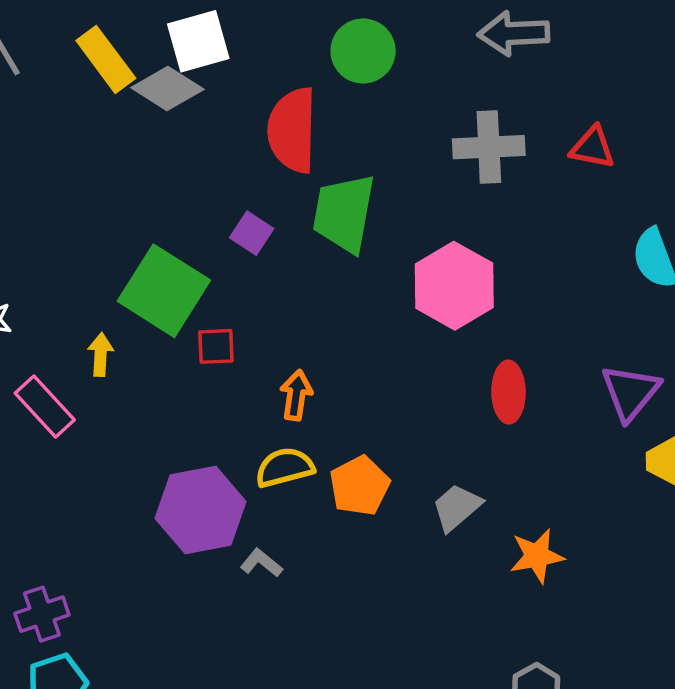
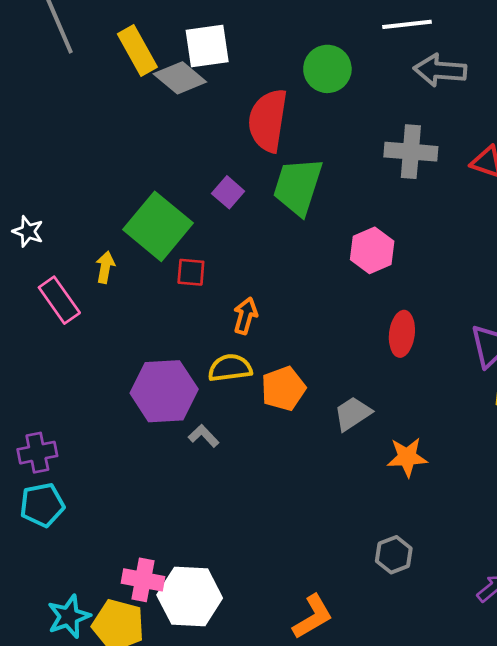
pink hexagon: (454, 286) -> (372, 250), size x0.7

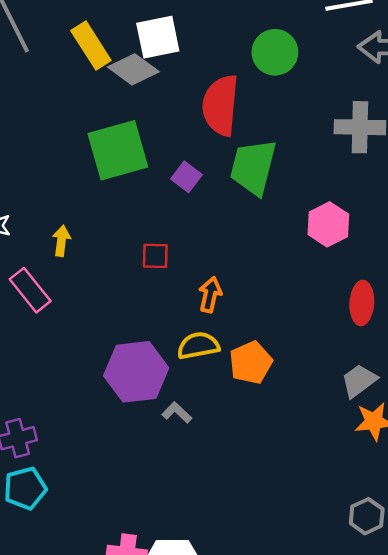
green square: (158, 226) -> (118, 150), moved, turned 38
yellow arrow: (105, 267) -> (61, 241), moved
gray trapezoid: (353, 414) -> (359, 381), moved

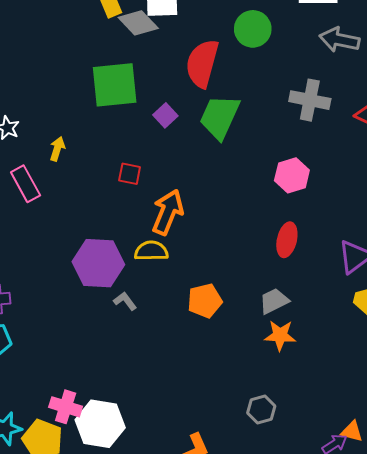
pink hexagon: (328, 224) -> (292, 175), moved
orange arrow: (210, 295) -> (168, 212), size x1.6
orange pentagon: (251, 363) -> (205, 301), moved

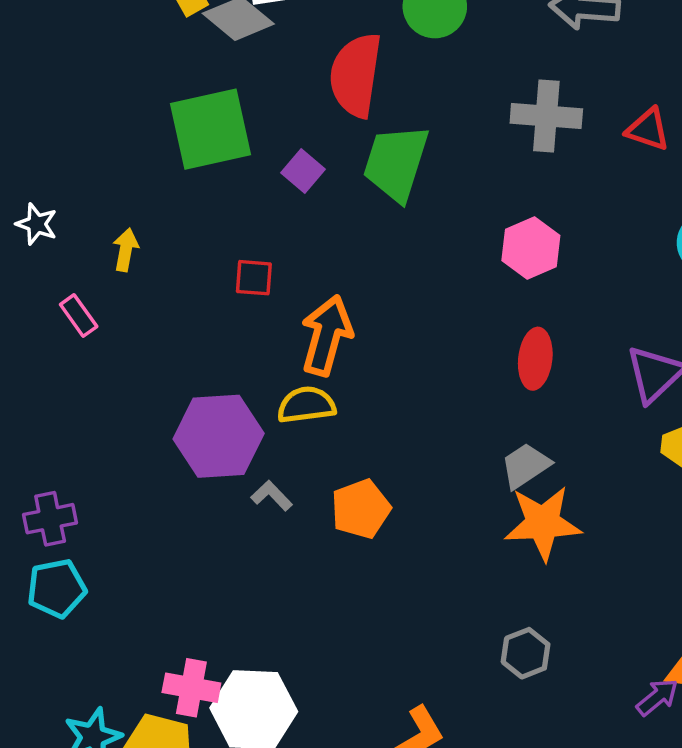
pink rectangle: (26, 184) -> (79, 315), size x0.7
orange pentagon: (205, 301) -> (361, 509), moved
orange star: (280, 335) -> (543, 523), size x1.4

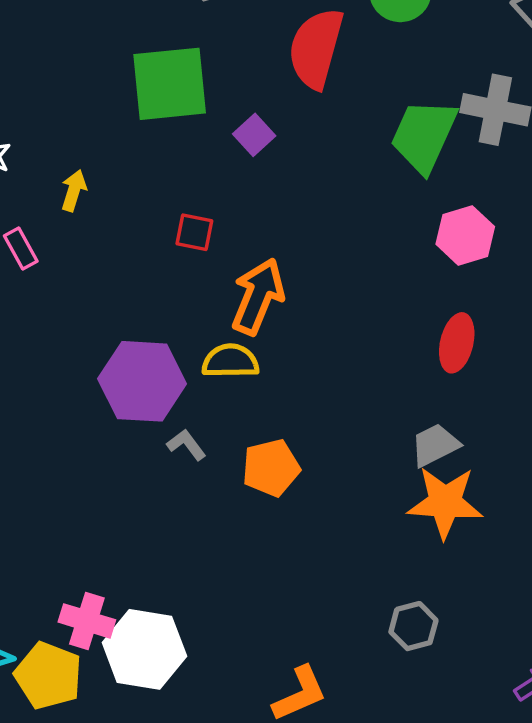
green trapezoid: (396, 163) -> (424, 136), moved

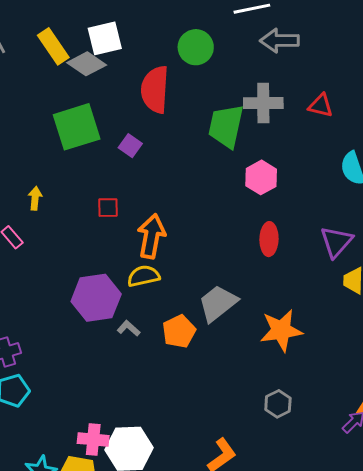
gray trapezoid: (435, 445) -> (218, 303), moved, size x1.4

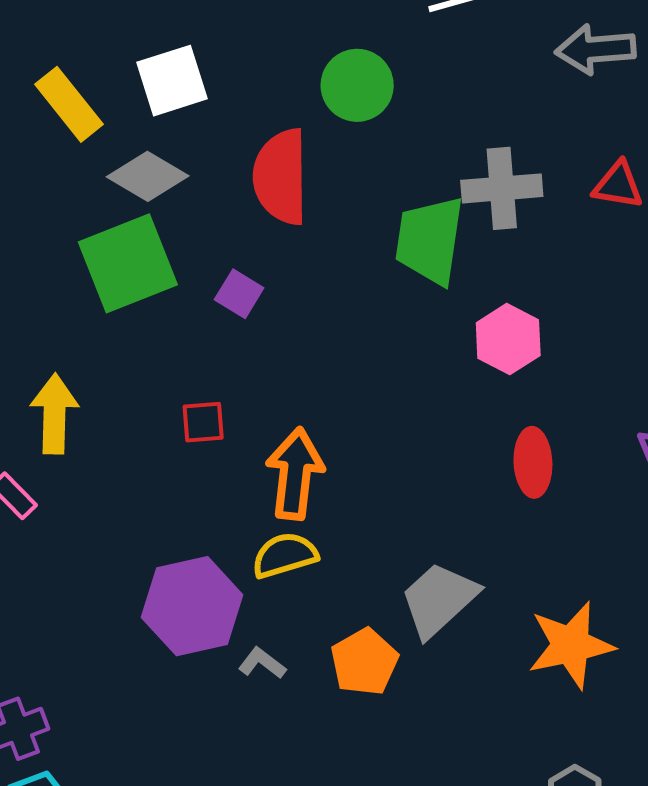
gray arrow: (279, 41) -> (595, 49), moved
gray diamond: (87, 64) -> (148, 176), moved
yellow arrow: (35, 198) -> (54, 414), size x1.6

